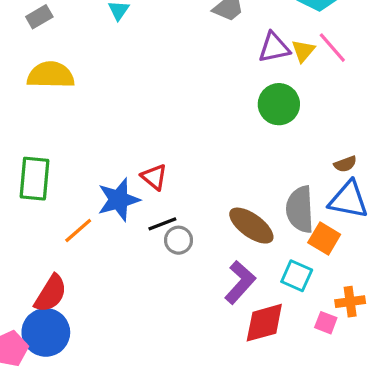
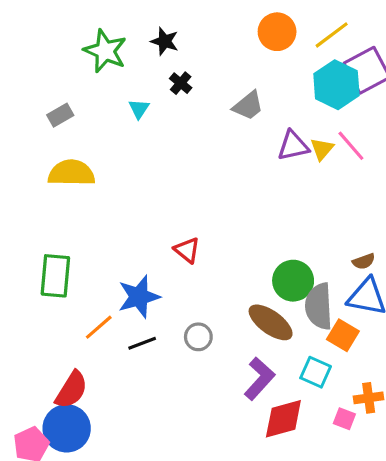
green circle: (279, 104) -> (293, 281), moved
red triangle: (154, 177) -> (187, 250), moved
black line: (162, 224) -> (142, 343), moved

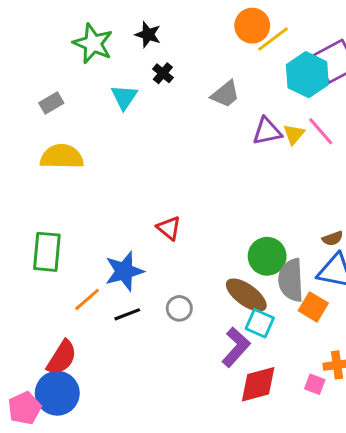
yellow line: (332, 35) -> (273, 39), moved
cyan triangle: (139, 109) -> (124, 97), size x1.4
cyan square: (316, 372) -> (260, 323), moved

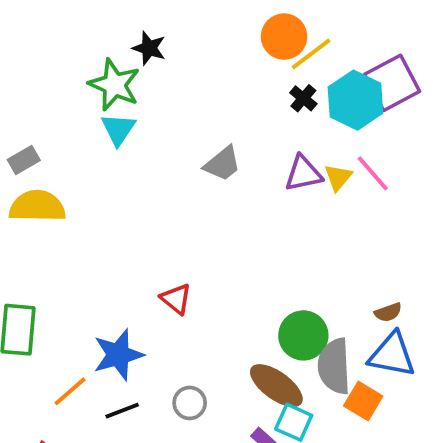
green star: (93, 43) -> (114, 85), moved
black cross: (163, 73) -> (303, 98), moved
gray trapezoid: (225, 94) -> (222, 164), moved
gray rectangle: (51, 103) -> (24, 160), moved

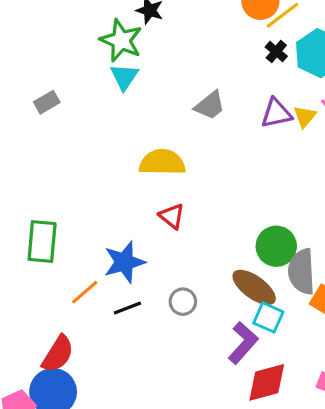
yellow semicircle: (37, 206) -> (162, 162), moved

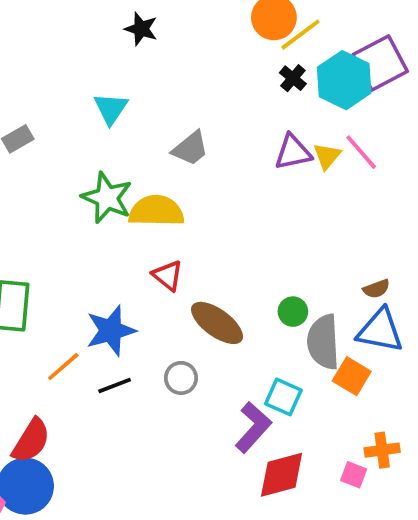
green star: (121, 40) -> (107, 198), moved
gray trapezoid: (210, 105) -> (190, 148), moved
green circle: (276, 246) -> (293, 312), size x0.6
brown ellipse: (254, 287) -> (217, 323), moved

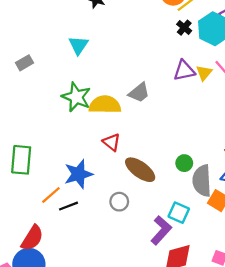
gray trapezoid: (190, 148) -> (139, 93), moved
black line: (115, 386) -> (69, 206), moved

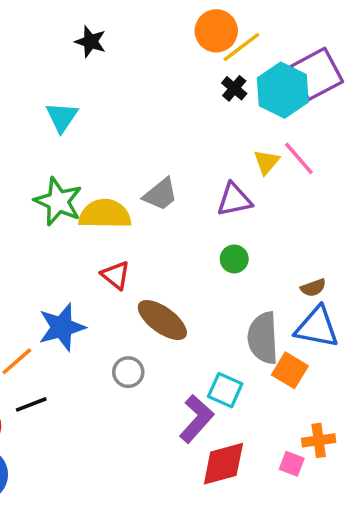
purple triangle: (184, 71) -> (234, 200), moved
green circle: (184, 163) -> (234, 259), moved
black line: (69, 206) -> (31, 404), moved

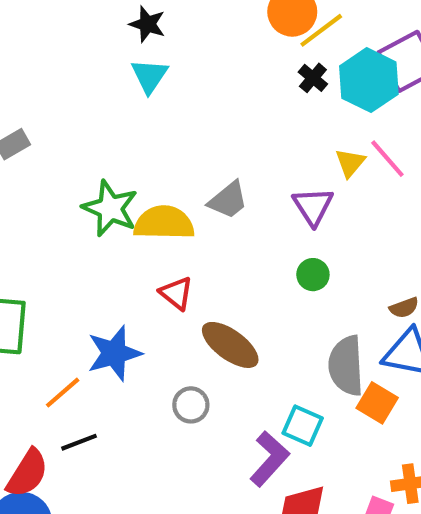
cyan triangle: (62, 117) -> (149, 76), moved
purple triangle: (234, 200) -> (313, 206), turned -51

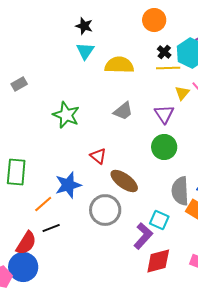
yellow line: (321, 30) -> (168, 68), moved, turned 35
yellow semicircle: (164, 223) -> (119, 65), moved
green circle: (313, 275) -> (164, 147), size x1.6
gray circle: (191, 405) -> (105, 210), size x1.8

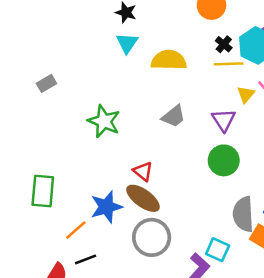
brown ellipse: (124, 181) -> (143, 198), moved

